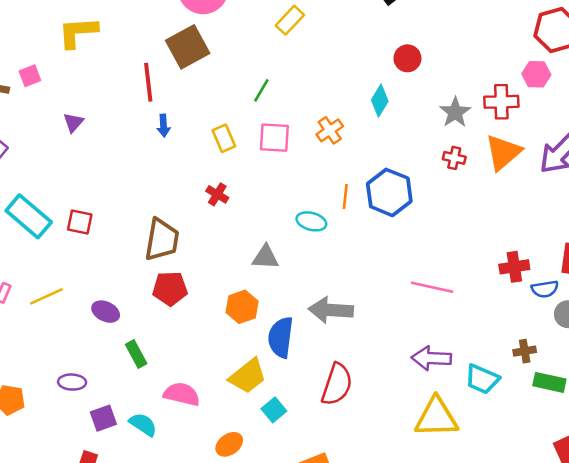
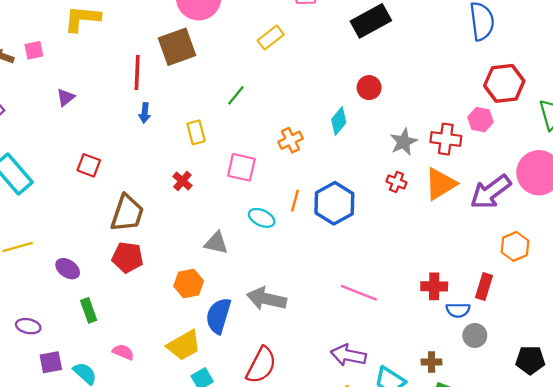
pink square: (274, 138) -> (241, 167), moved
red square: (80, 222) -> (89, 165), moved
pink semicircle: (182, 394) -> (123, 352), size x0.7

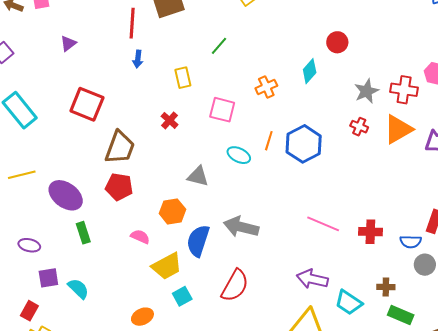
red square: (89, 165) -> (87, 104), size x1.6
purple ellipse: (68, 269) -> (66, 195), size x1.6
red cross: (434, 286) -> (370, 232), moved
pink semicircle: (123, 352) -> (140, 237), moved

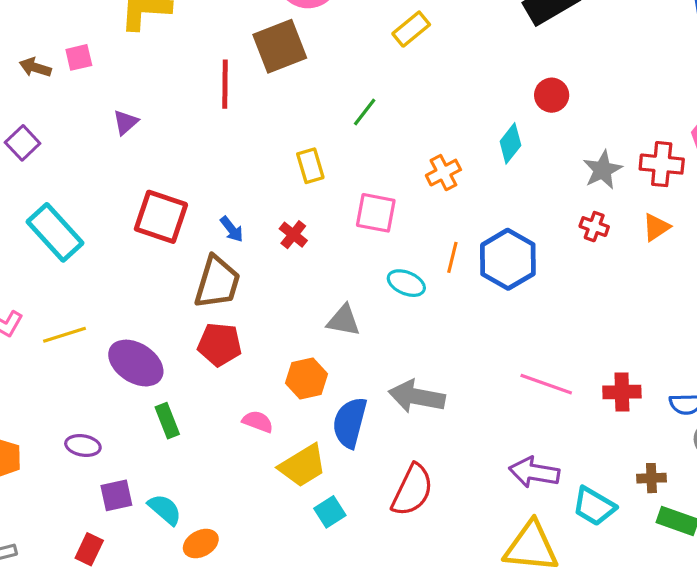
blue arrow: (138, 59) -> (232, 229), moved, turned -42
orange triangle: (398, 129) -> (656, 227), size x0.6
orange ellipse: (142, 317) -> (201, 544), moved

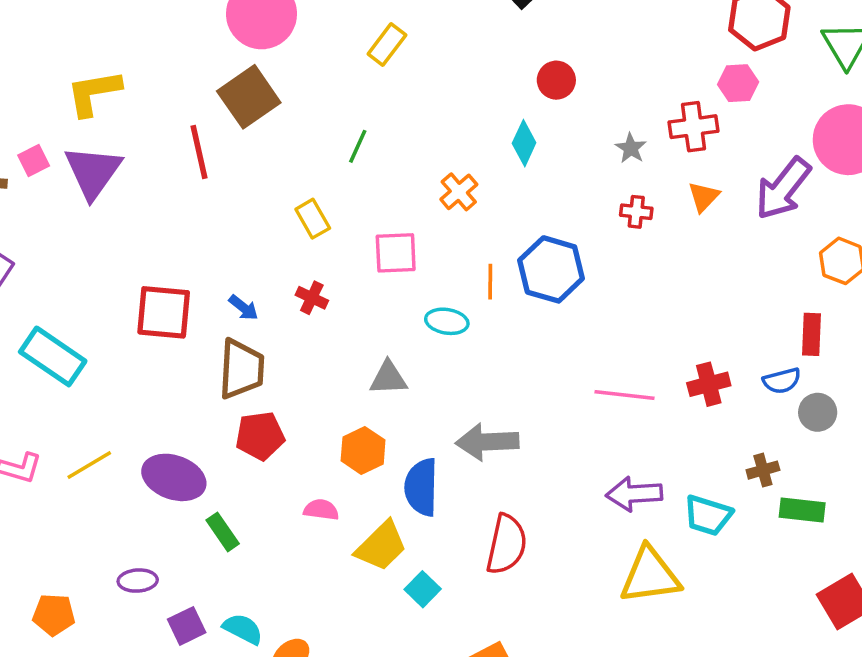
purple triangle: (126, 122) -> (93, 172), moved, size x2.0
gray star: (603, 170) -> (631, 148), size x0.7

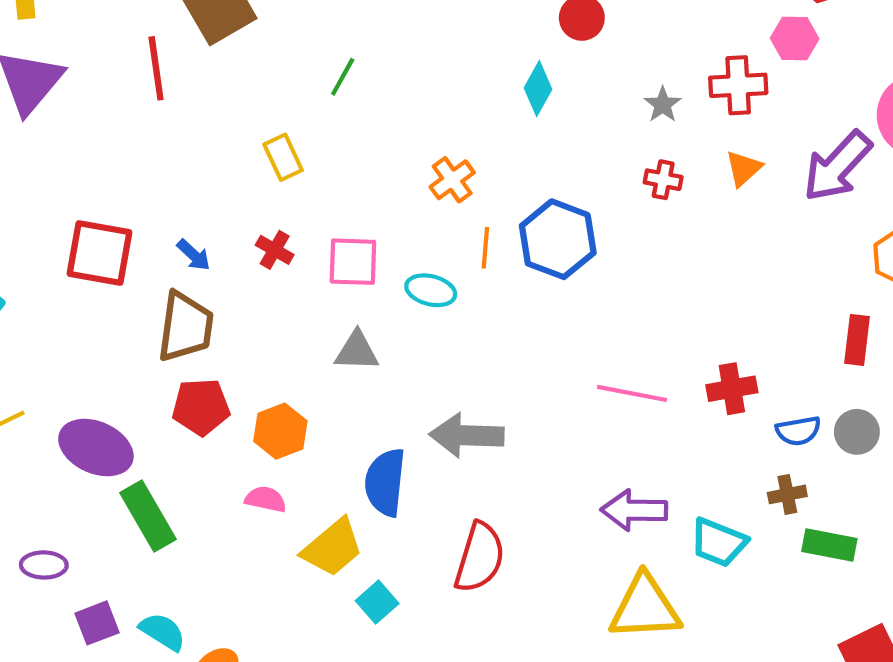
orange cross: (459, 192) -> (452, 180), moved
pink square: (396, 253) -> (353, 262), moved
blue semicircle: (782, 381) -> (798, 431), moved
orange hexagon: (363, 450) -> (280, 431), moved
green rectangle: (223, 532) -> (148, 516), size x1.5

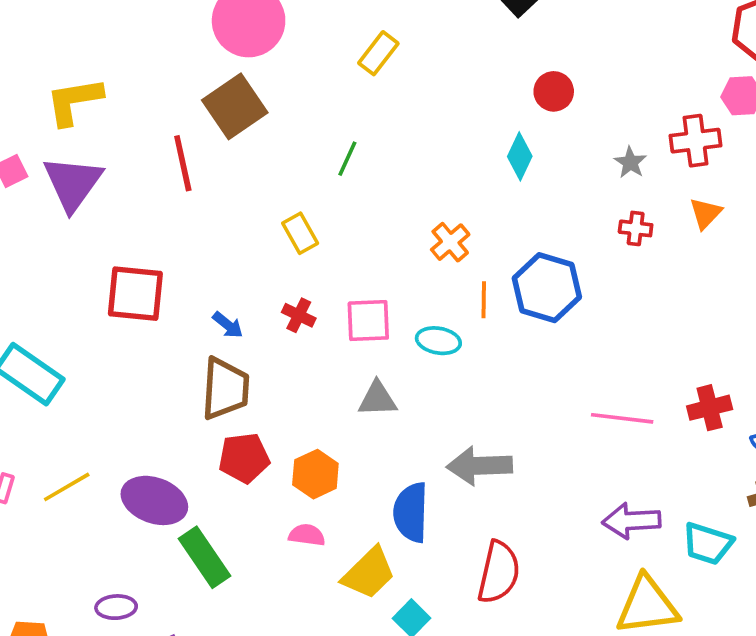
red square: (99, 253) -> (135, 294), moved

